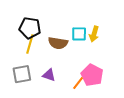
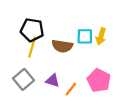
gray square: (22, 74) -> (23, 79), turned -30
orange line: (78, 83) -> (71, 89), moved

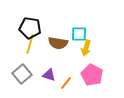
yellow arrow: (101, 36) -> (86, 48), moved

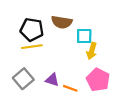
brown semicircle: (58, 43) -> (62, 22), moved
yellow line: (30, 44) -> (32, 47), turned 66
orange line: (66, 83) -> (70, 88), turned 72

